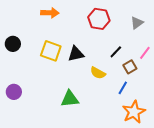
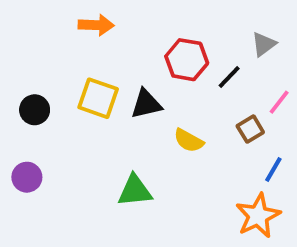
red hexagon: (99, 19) -> (187, 60), moved
black circle: (13, 44) -> (35, 110), moved
black line: (116, 52) -> (229, 77), moved
blue line: (123, 88) -> (273, 169), moved

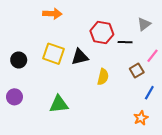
black line: (229, 77) -> (125, 42), turned 48
yellow semicircle: (189, 141) -> (103, 77), turned -105
green triangle: (135, 191) -> (59, 104), moved
orange star: (258, 216) -> (141, 118), size x0.6

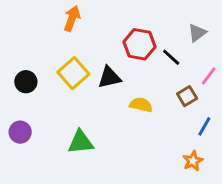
orange arrow: (52, 14) -> (72, 18), turned -72
black line: (125, 42) -> (171, 57), turned 40
yellow square: (53, 54) -> (73, 73), turned 30
yellow semicircle: (103, 77) -> (141, 105), turned -91

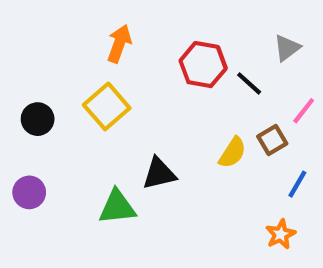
orange arrow: (72, 18) -> (119, 44), moved
black triangle: (109, 77) -> (159, 174), moved
yellow semicircle: (141, 105) -> (232, 153), moved, turned 110

